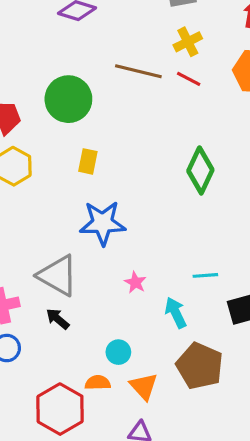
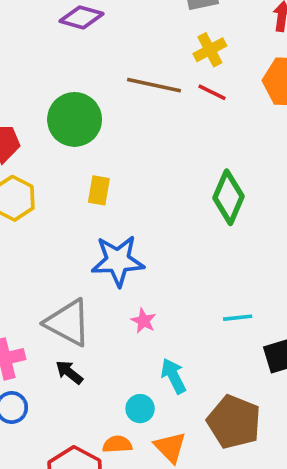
pink star: (135, 282) -> (144, 321), moved
cyan arrow: (176, 313) -> (173, 376), moved

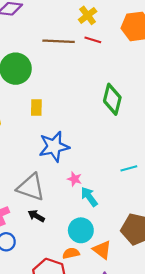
cyan arrow: (173, 376) -> (89, 197), moved
cyan circle: (140, 409) -> (81, 230), size x1.5

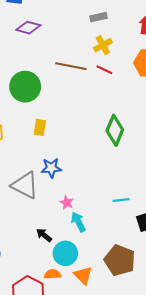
blue star: (54, 147) -> (51, 168), size x0.7
gray triangle: (31, 187) -> (25, 185), moved
black arrow: (36, 216) -> (44, 235), moved

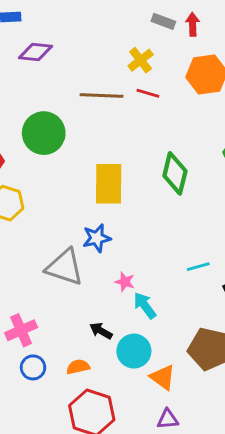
gray rectangle: (98, 17) -> (163, 21), moved, turned 42
yellow rectangle: (40, 127) -> (109, 184), moved, size x1.8
orange semicircle: (52, 274) -> (78, 367), moved

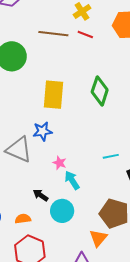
orange triangle: (163, 377) -> (98, 238), moved, turned 30

